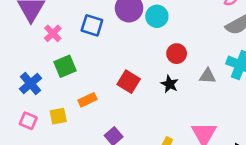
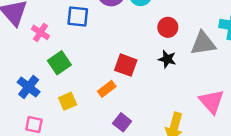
gray triangle: (207, 76) -> (203, 43), size x1.5
orange rectangle: (87, 100) -> (107, 89), moved
yellow square: (58, 116) -> (68, 101), moved

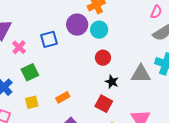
blue square: (78, 17) -> (49, 39), turned -30
red circle: (168, 27) -> (103, 58), moved
red square: (126, 65) -> (104, 104), moved

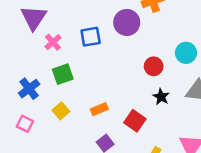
cyan circle: (99, 30) -> (186, 53), moved
yellow square: (32, 102) -> (61, 111), turned -32
red square: (104, 104) -> (135, 121), moved

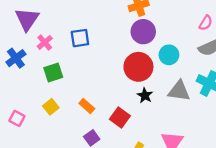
purple circle: (127, 22) -> (143, 32), moved
red circle: (154, 66) -> (138, 67), size x1.6
blue cross: (29, 89) -> (16, 58), moved
orange rectangle: (99, 109) -> (87, 106), turned 63

